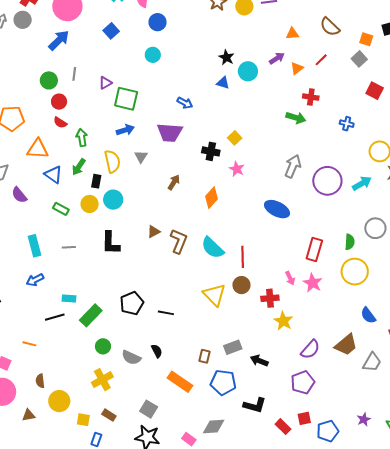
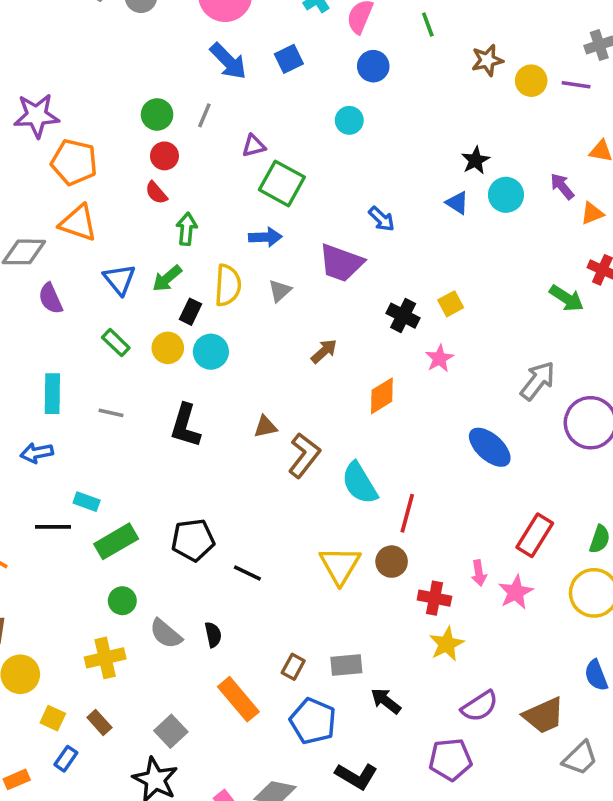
blue arrow: (59, 40) -> (228, 61), moved, turned 75
purple arrow: (277, 58) -> (562, 186), turned -112
orange triangle: (38, 149) -> (78, 223), moved

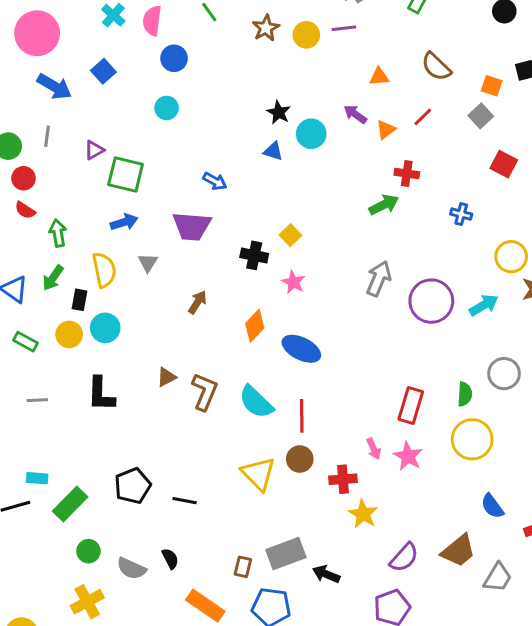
green arrow: (567, 298) -> (384, 205), turned -44
blue ellipse: (490, 447) -> (301, 349), moved
gray rectangle: (346, 665) -> (286, 554), size x1.4

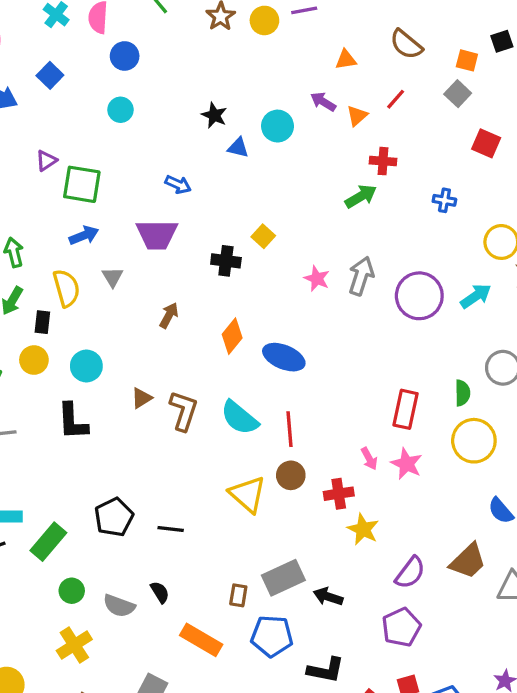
black star: (279, 112) -> (214, 115), moved
pink star: (293, 282) -> (317, 279), moved
cyan circle: (105, 328) -> (86, 366), moved

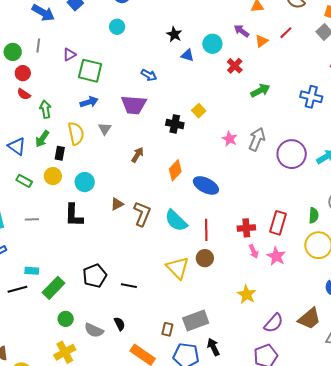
red cross: (383, 161) -> (235, 66), moved, turned 35
blue cross: (444, 200) -> (311, 97), size x1.5
red cross: (339, 494) -> (246, 228), moved
black arrow: (328, 597) -> (213, 347), moved, turned 42

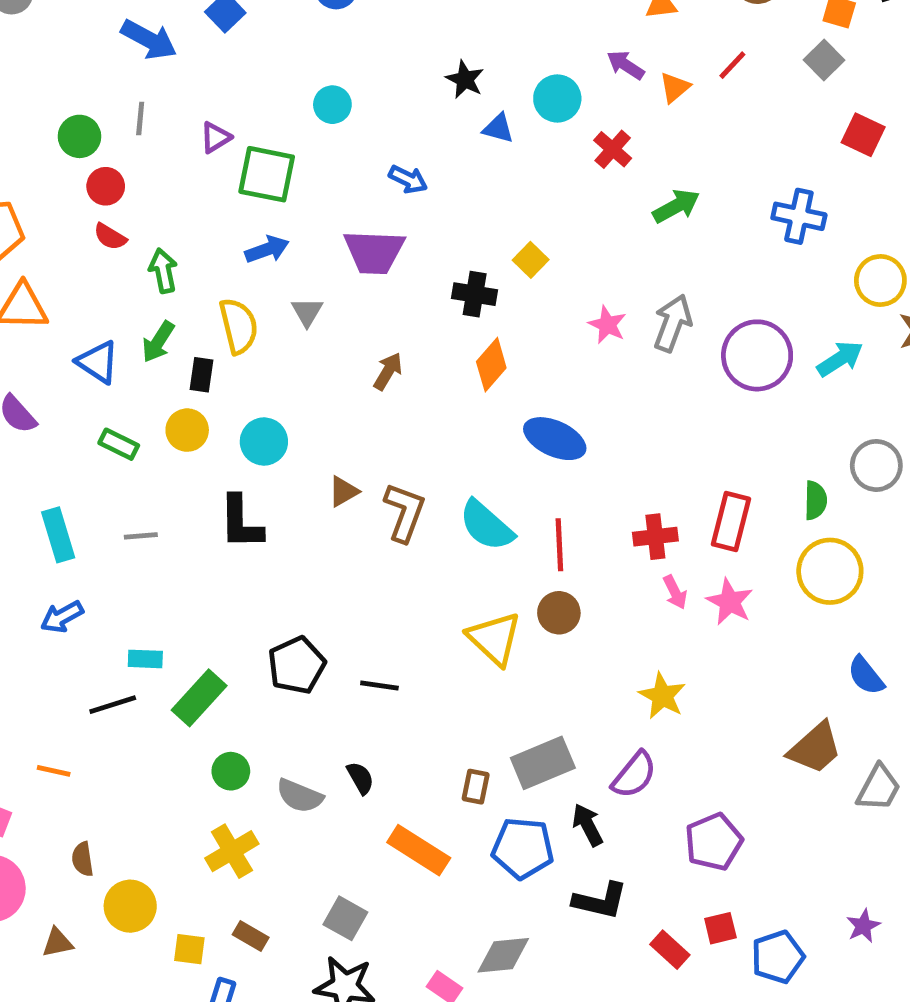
cyan circle: (117, 27) -> (332, 105), moved
orange diamond: (175, 170) -> (491, 365), moved
purple semicircle: (274, 323) -> (634, 775), moved

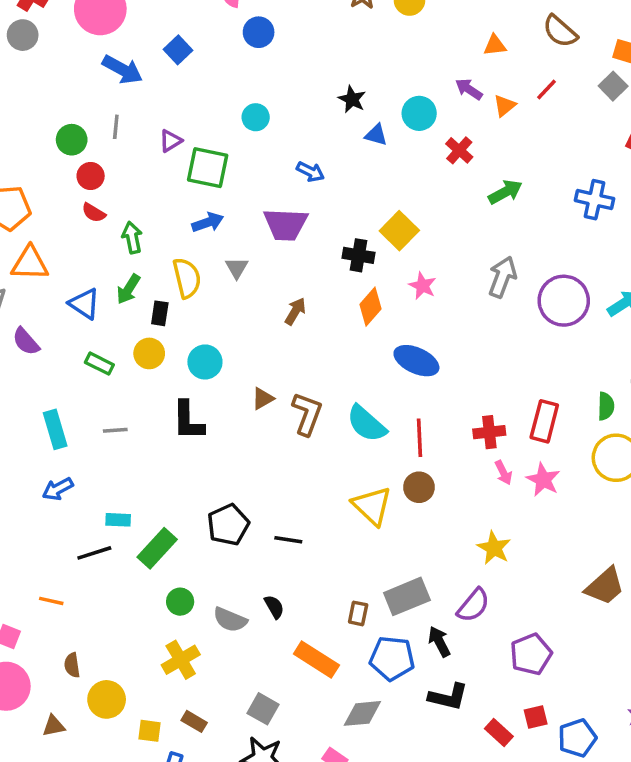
yellow square: (531, 260) -> (399, 231), size x1.5
pink star: (607, 325) -> (422, 286), moved
gray diamond: (503, 955) -> (362, 713), moved

